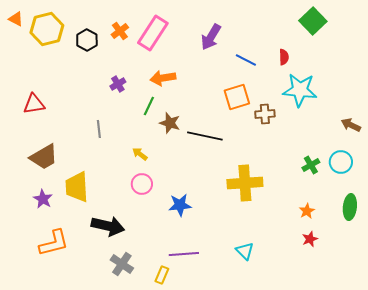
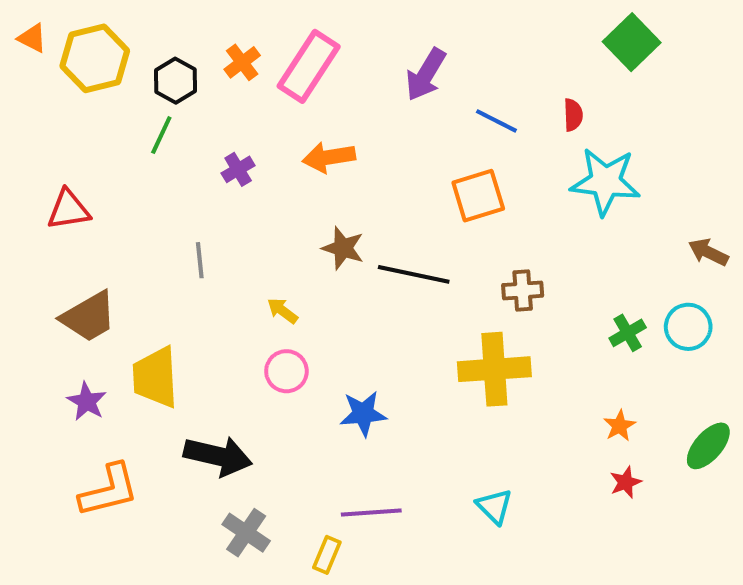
green line: (149, 106) -> (161, 135), moved
brown cross: (265, 114) -> (523, 290), moved
green ellipse: (350, 207) -> (708, 446), moved, turned 35

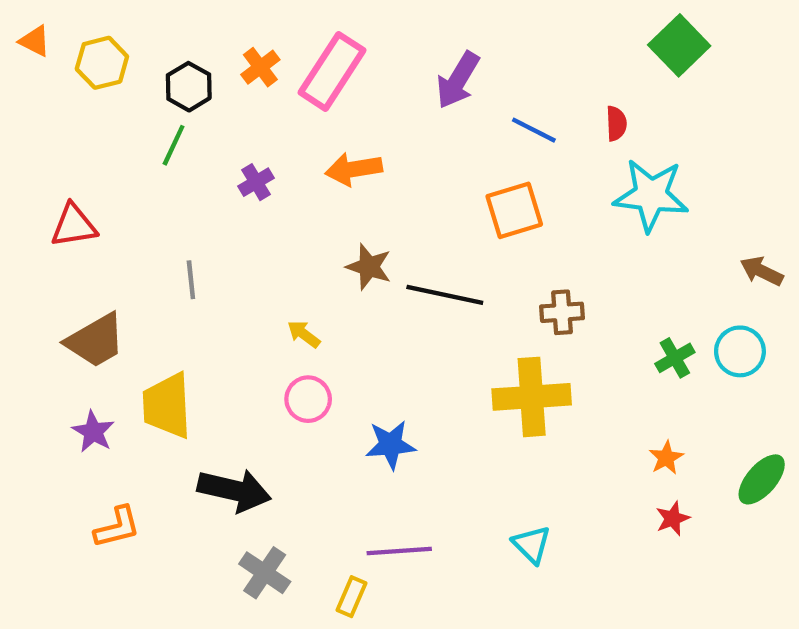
yellow hexagon: (95, 58) -> (102, 63), size x0.7
gray line: (200, 260) -> (191, 280), moved
orange L-shape: (109, 490) -> (117, 527), size x0.7

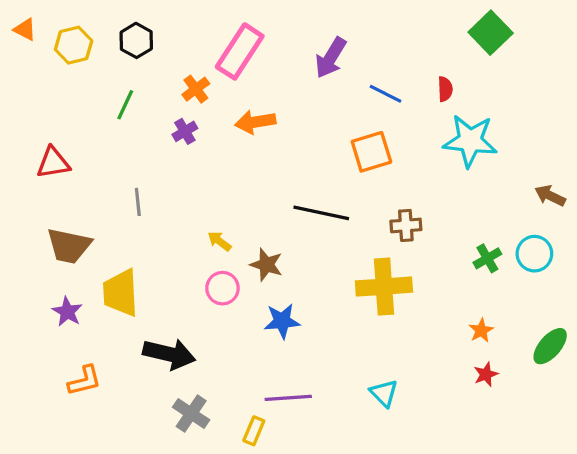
orange cross: (260, 67) -> (196, 89), moved
black hexagon: (189, 87) -> (136, 40), moved
brown star: (369, 267) -> (266, 265), moved
brown trapezoid: (95, 341) -> (69, 246), turned 42

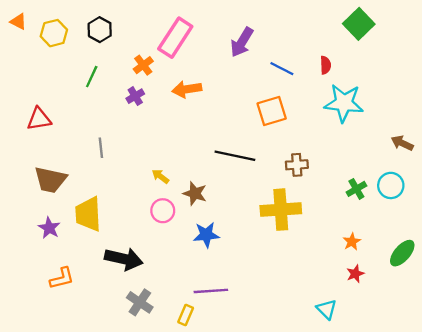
cyan triangle: (384, 393) -> (327, 309), moved

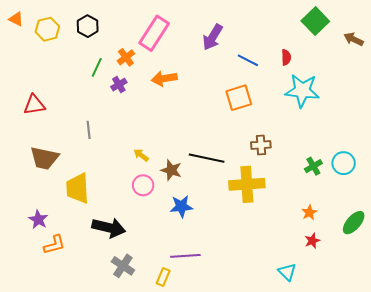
green line: (92, 77) -> (97, 67), moved
brown arrow: (402, 143) -> (354, 39), moved
black line: (235, 156) -> (207, 158), moved
purple star: (49, 228) -> (38, 220), moved

